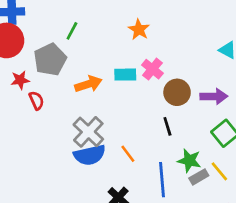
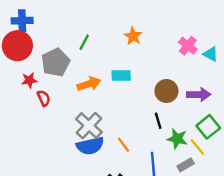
green line: (72, 31) -> (84, 42), moved
pink cross: (152, 69) -> (188, 46), moved
green star: (189, 161) -> (177, 139), moved
yellow line: (219, 171) -> (197, 147), moved

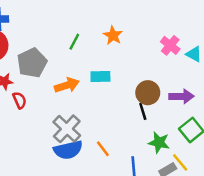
green line: (84, 42) -> (74, 42), moved
black line: (158, 121) -> (143, 111), moved
yellow line: (197, 147) -> (180, 162), moved

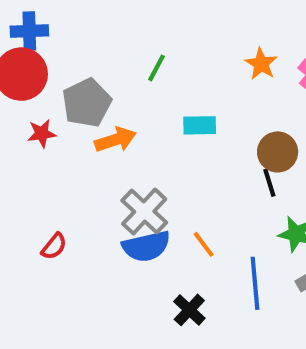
orange star: (113, 35) -> (261, 64), moved
orange arrow: (67, 85) -> (116, 140), moved
red semicircle: (20, 100) -> (54, 246), moved, turned 63

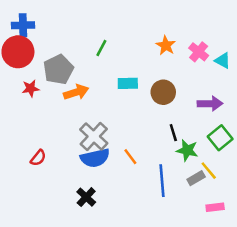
brown circle: (278, 152) -> (163, 92), moved
black line: (269, 183) -> (173, 133), moved
black cross: (189, 310) -> (86, 197), moved

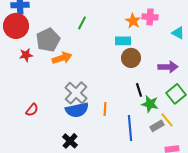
pink cross: (199, 52) -> (150, 17), moved, turned -35
cyan rectangle: (128, 83) -> (123, 41), moved
orange line: (130, 157) -> (105, 109), turned 40

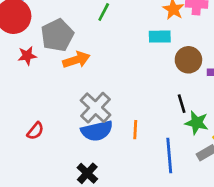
brown circle: (131, 58) -> (188, 60), moved

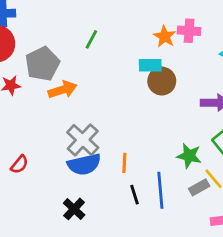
brown circle: (188, 60) -> (162, 81), moved
black line: (182, 104) -> (134, 195), moved

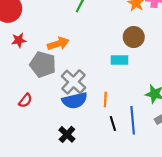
gray pentagon: (42, 64) -> (43, 64), moved, turned -30
cyan rectangle: (150, 65) -> (119, 60), moved

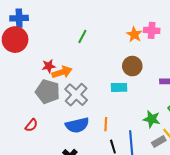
red star: (19, 40) -> (49, 66), moved
gray cross: (74, 82) -> (76, 95), moved

